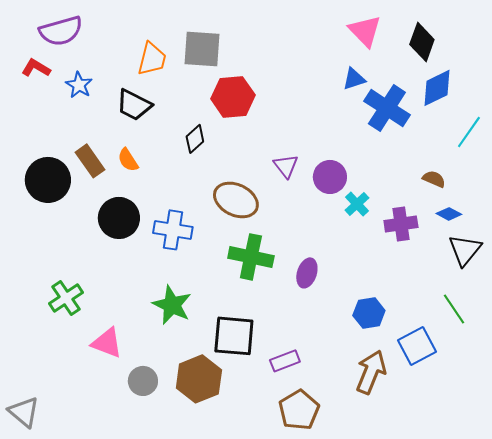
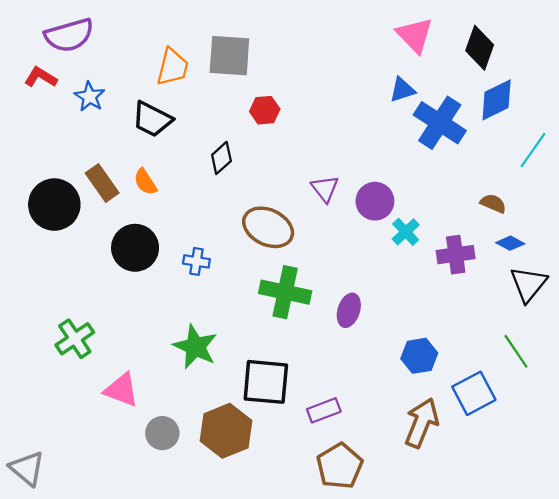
red hexagon: (233, 97) -> (265, 110), size x0.6
blue cross: (173, 230) -> (196, 261), size x0.6

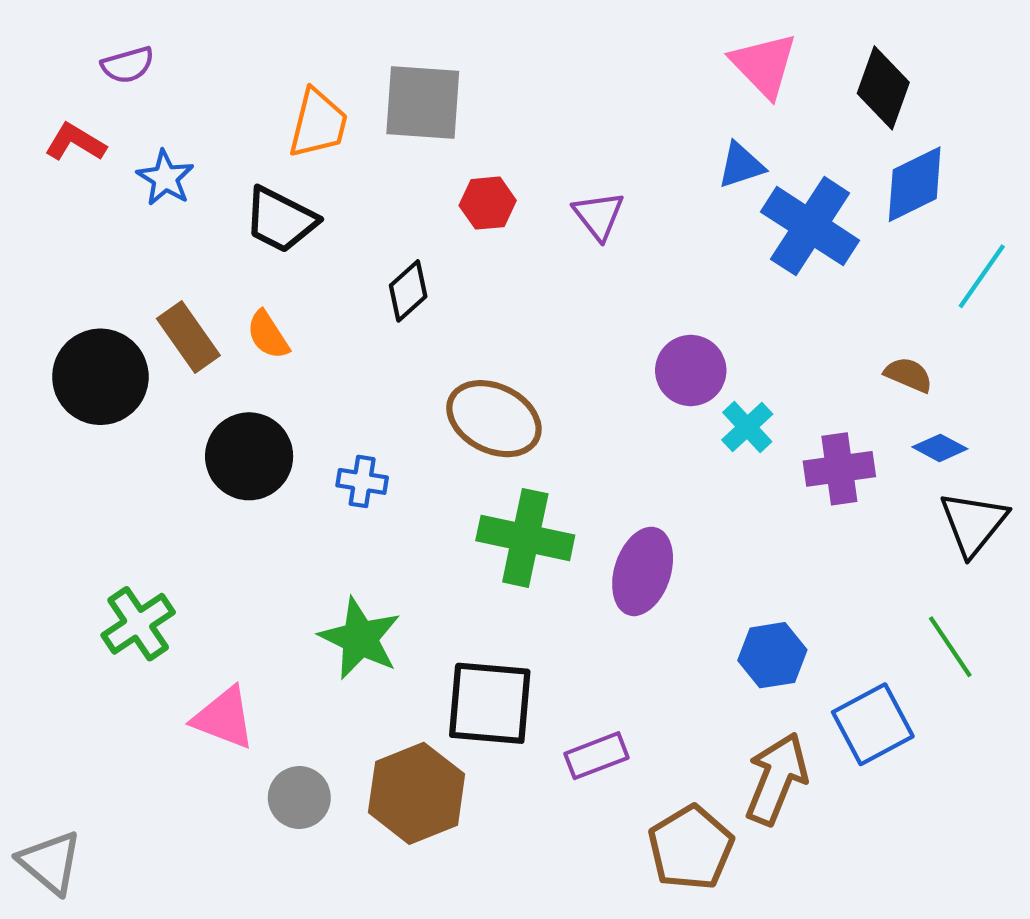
purple semicircle: (69, 35) -> (128, 65), size x0.6
purple triangle: (325, 189) -> (599, 216), moved
purple ellipse: (349, 310) -> (643, 571), size x1.4
brown pentagon: (340, 466) -> (691, 848), moved

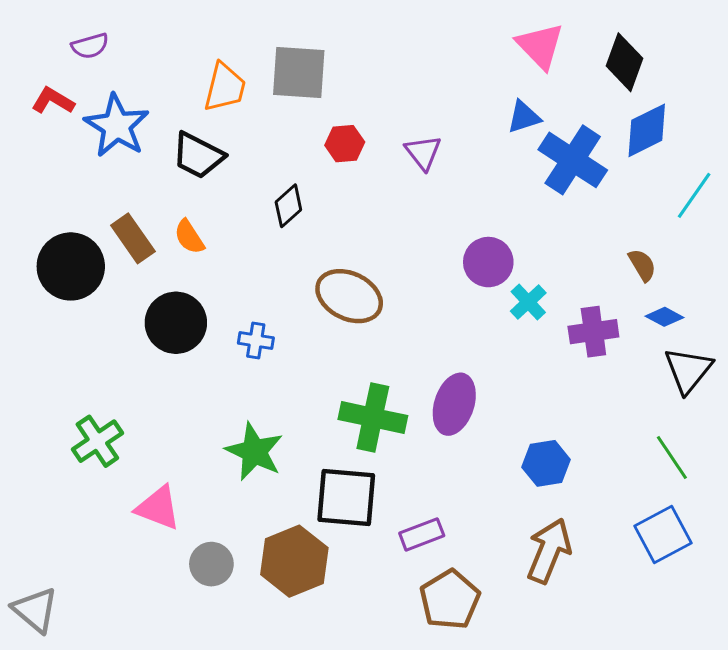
blue star: (165, 178) -> (117, 126), size x1.6
brown semicircle: (908, 375) -> (642, 265), turned 36
green cross: (525, 538) -> (373, 418), moved
blue square: (873, 724) -> (663, 534), moved
brown pentagon: (691, 848) -> (450, 600), moved

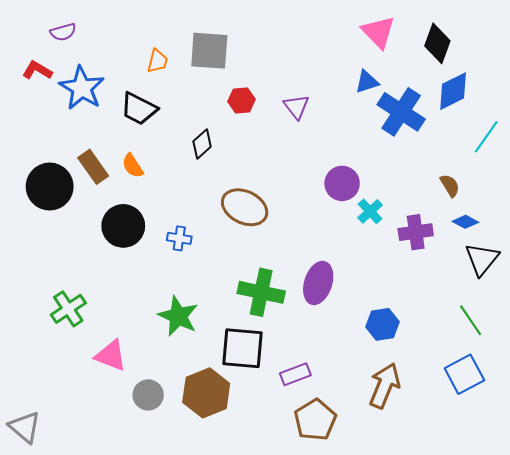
orange trapezoid: (225, 87) -> (157, 61), size x0.7

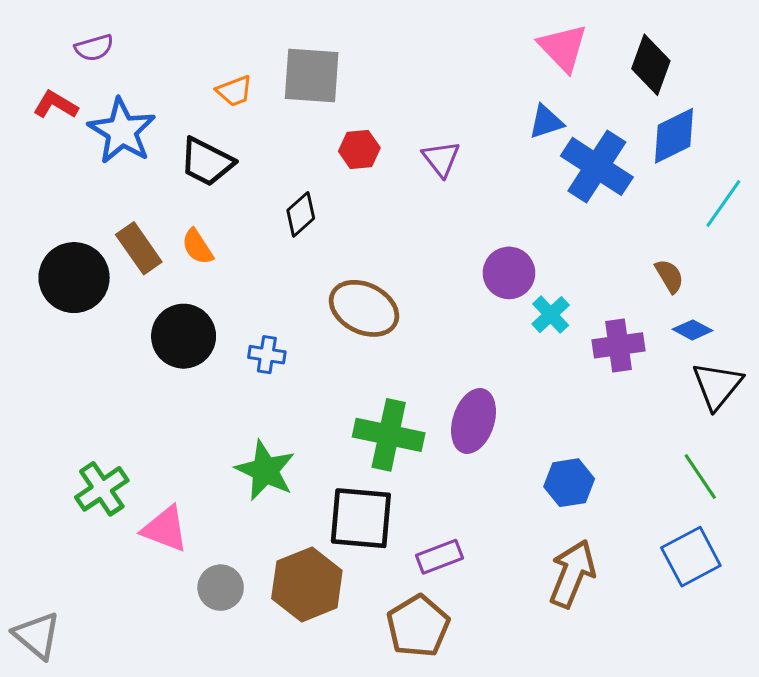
orange trapezoid: (157, 61) -> (234, 91), turned 55
green cross: (68, 309) -> (102, 489), moved
brown pentagon: (315, 420) -> (418, 626), moved

